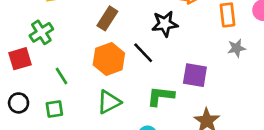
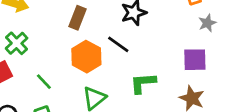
purple square: (195, 75) -> (195, 60), moved

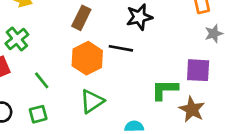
black line: (118, 44) -> (121, 48), turned -30
green L-shape: (143, 83) -> (165, 90), moved

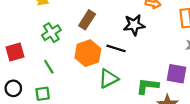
green cross: (17, 39) -> (51, 33), moved
green triangle: (92, 101) -> (108, 79), moved

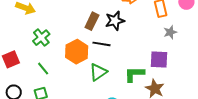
brown rectangle: (87, 20) -> (92, 21), moved

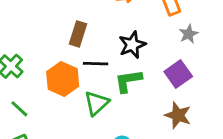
black star: (115, 21) -> (132, 45), moved
purple square: (159, 59) -> (178, 74), turned -30
green L-shape: (134, 74) -> (128, 81), moved

